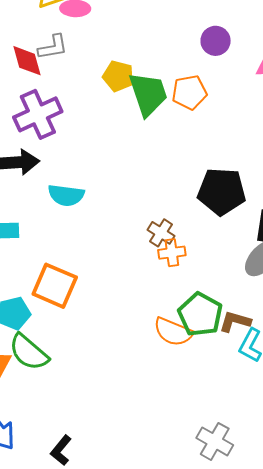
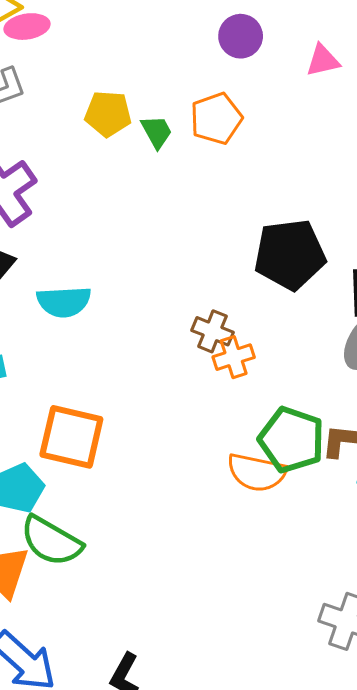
green trapezoid: (148, 94) -> (157, 132), size x0.5

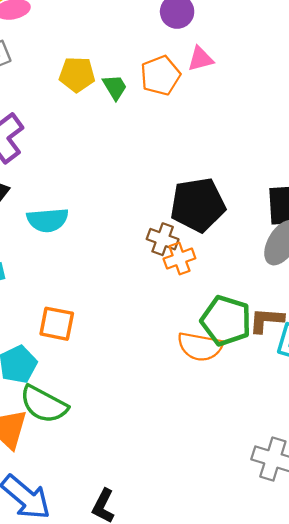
pink triangle: (323, 60) -> (201, 59), moved
black pentagon: (290, 254) -> (198, 205), moved
orange square: (71, 437) -> (57, 324), size x0.7

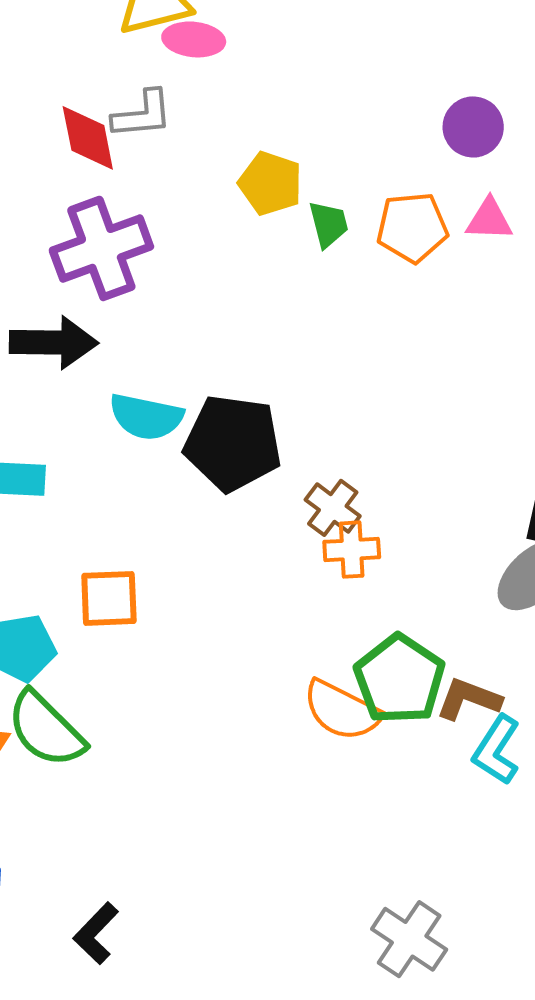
black pentagon: (198, 205) -> (233, 443), moved
orange square: (57, 324) -> (109, 598), turned -30

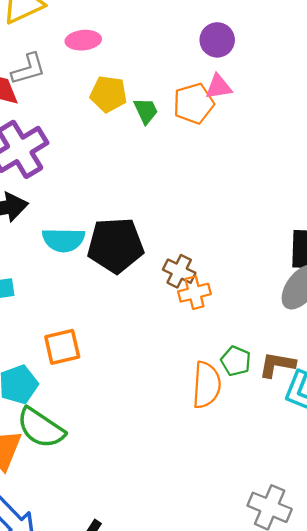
pink ellipse: (194, 39) -> (83, 40), moved
pink triangle: (489, 220) -> (219, 87), moved
green pentagon: (400, 679) -> (236, 361), size x0.6
orange semicircle: (342, 710) -> (207, 385), turned -102

